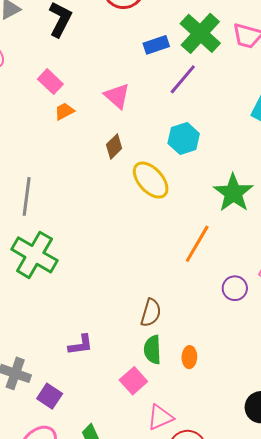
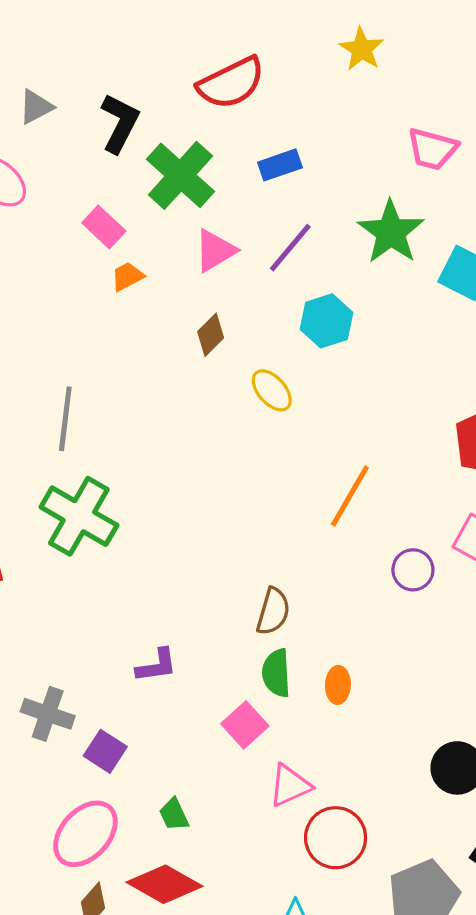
green cross: (200, 33) -> (180, 175), moved
purple line: (183, 79) -> (290, 248), moved
pink triangle: (117, 96) -> (215, 251), turned 48
yellow ellipse: (151, 180) -> (272, 390), size x0.7
green star: (233, 193) -> (391, 232), moved

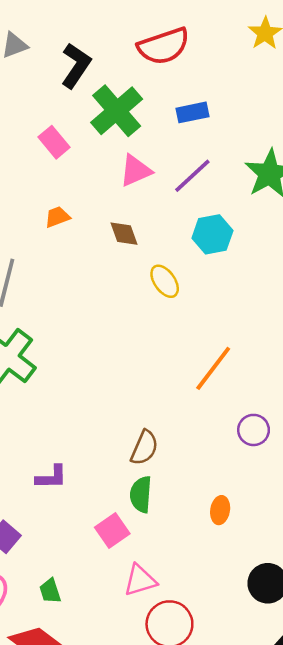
orange trapezoid: (127, 276) -> (57, 217), moved
brown diamond: (211, 335) -> (124, 234), turned -72
orange ellipse: (338, 685) -> (220, 510), moved

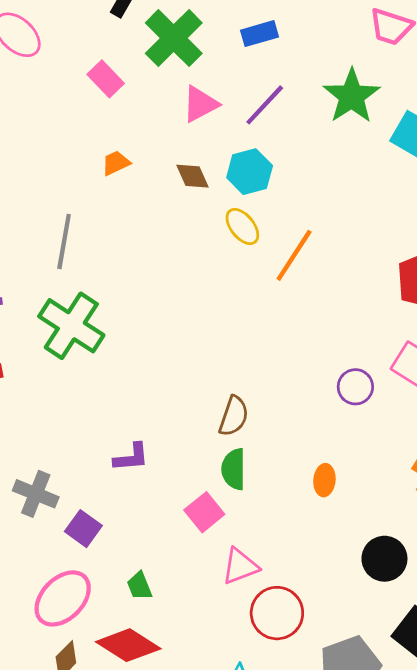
cyan hexagon: (212, 234) -> (250, 172), moved
orange line: (213, 368) -> (294, 255), moved

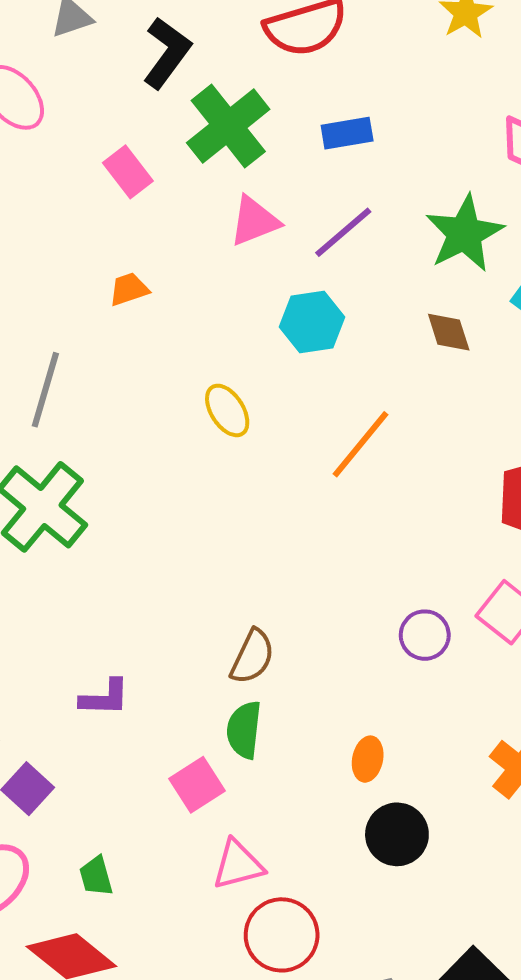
brown diamond: (192, 176) -> (449, 332), moved
yellow ellipse: (242, 226) -> (227, 410), moved
black circle: (384, 559) -> (397, 834), moved

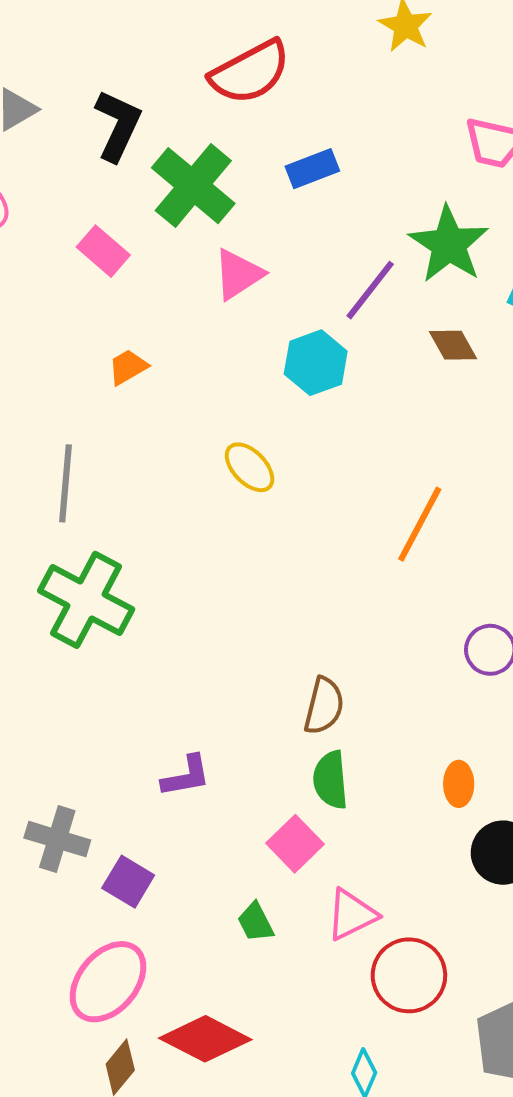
purple line: (343, 232) -> (370, 290), moved
orange line: (360, 444) -> (420, 524), moved
green trapezoid: (96, 876) -> (256, 922), moved

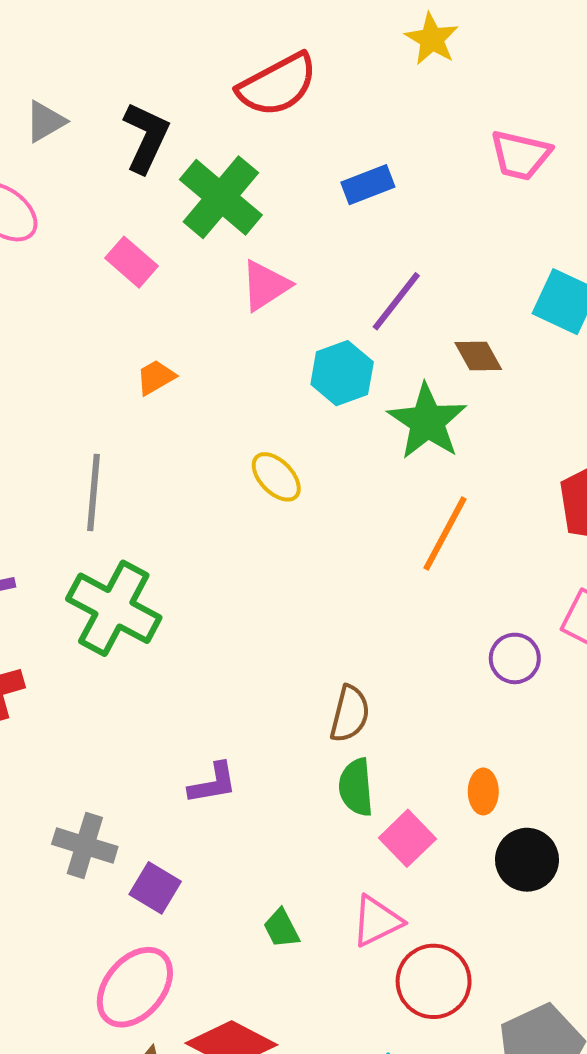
blue rectangle: (312, 169) -> (368, 185), moved
green star: (449, 244) -> (427, 421), moved
pink square: (295, 844) -> (407, 838), moved

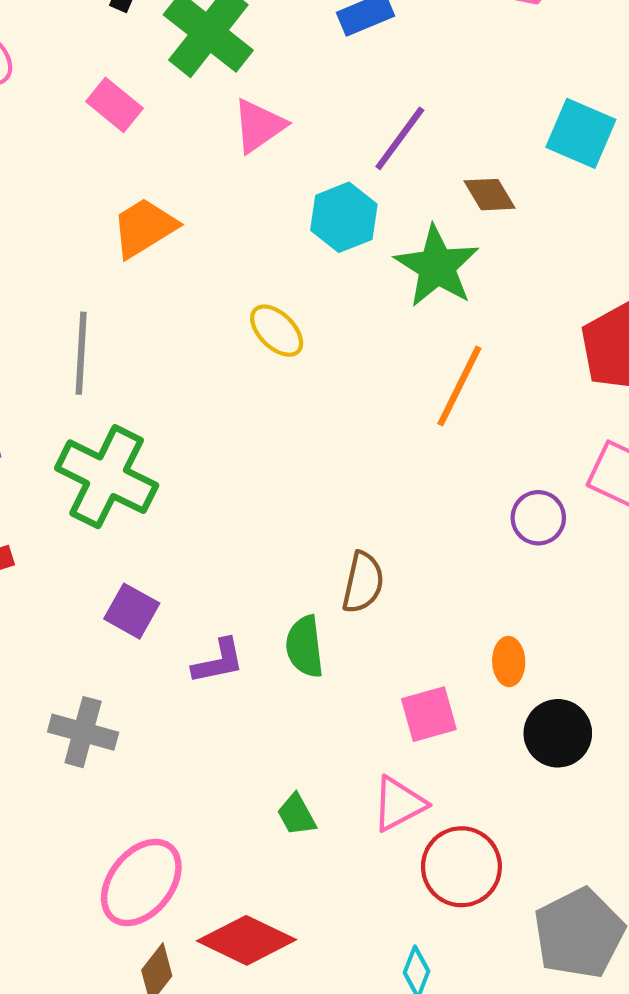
orange trapezoid: (156, 377) -> (144, 228), size x1.6
green semicircle: (356, 787) -> (305, 647), moved
pink square: (407, 838) -> (429, 714), turned 30
purple square: (155, 888) -> (132, 611), moved

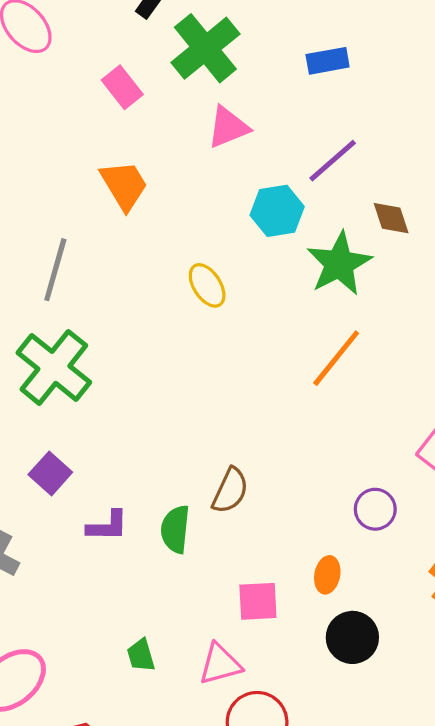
orange trapezoid: (144, 228) -> (124, 185), turned 78
purple circle: (538, 518) -> (375, 509), moved

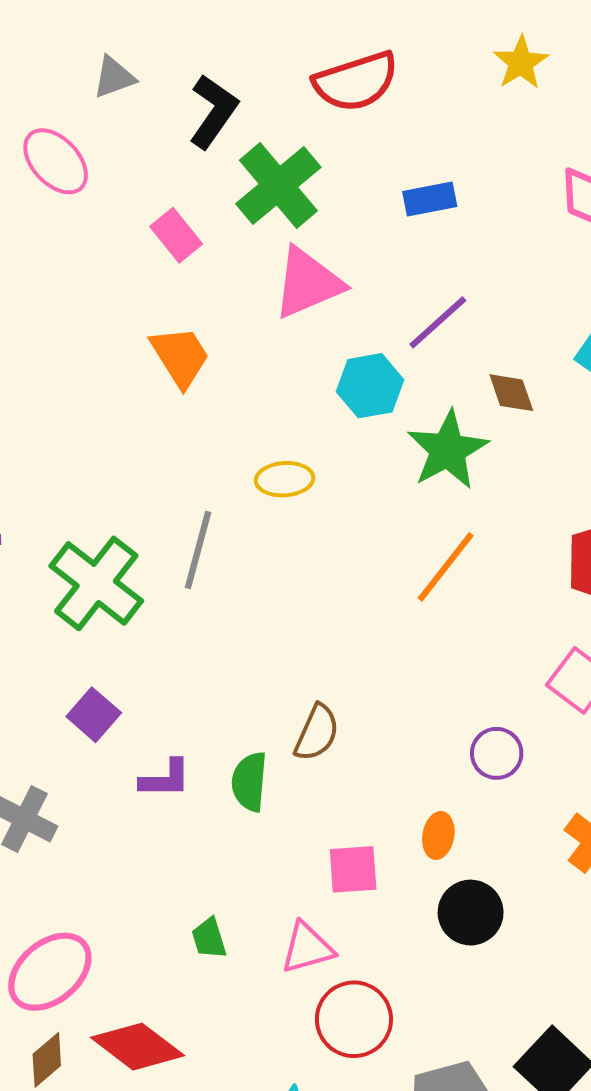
pink triangle: (228, 127) -> (308, 283), size x1.4
gray line: (55, 270) -> (198, 550), moved
yellow ellipse: (207, 285) -> (285, 479), turned -60

